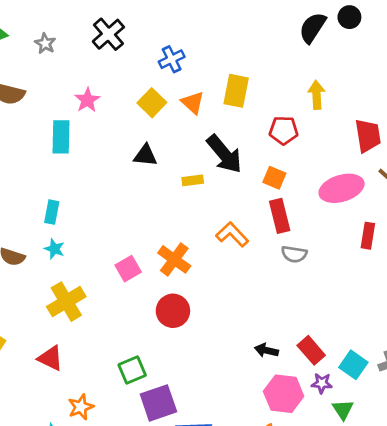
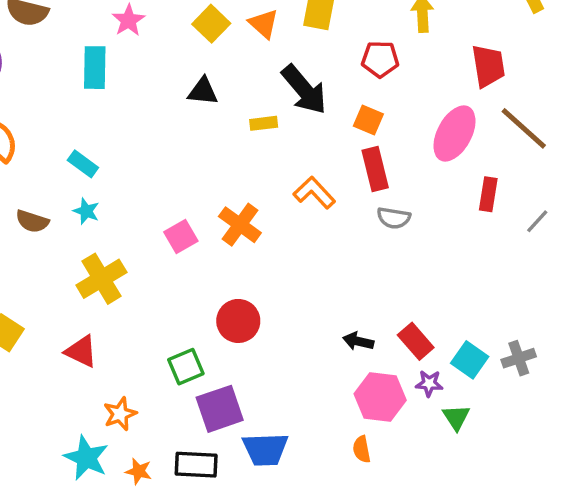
pink ellipse: (342, 188) -> (454, 133), turned -45
cyan rectangle: (52, 212) -> (83, 164), turned -65
red circle: (173, 311) -> (238, 321), moved

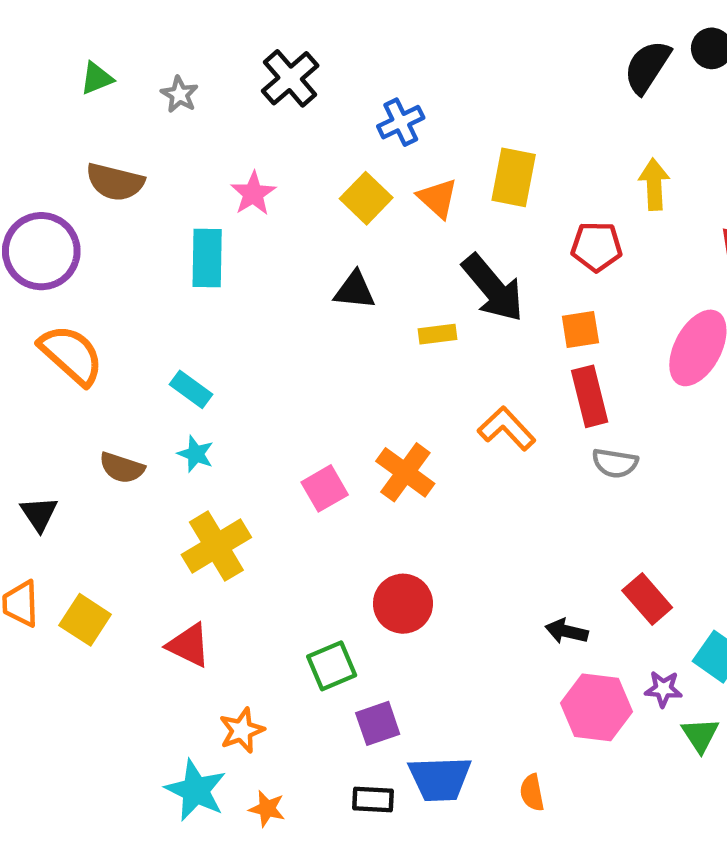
orange square: (368, 120) -> (580, 329), turned -32
red rectangle: (416, 341) -> (647, 599), moved
purple square: (220, 409) -> (378, 723), size x0.7
orange semicircle: (362, 449) -> (532, 793), moved
black rectangle: (196, 465) -> (373, 799), moved, size x0.7

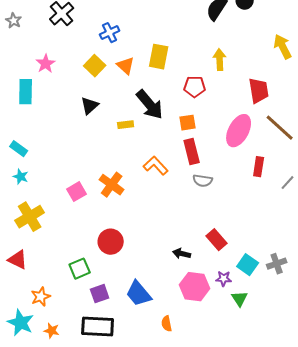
black triangle: (355, 290) -> (90, 106), turned -48
blue trapezoid: (440, 779) -> (139, 294), moved, turned 52
black rectangle: (373, 799) -> (98, 327), size x1.8

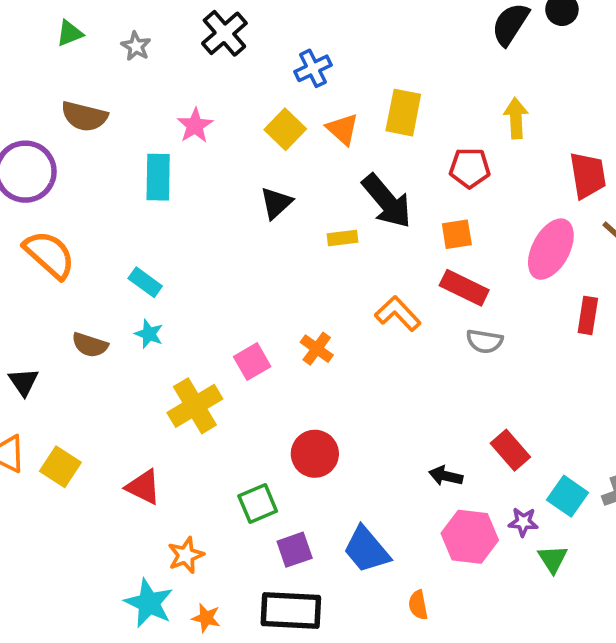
red rectangle: (192, 152) -> (464, 288), turned -50
orange cross: (112, 185) -> (317, 349), size x0.7
yellow cross: (30, 217) -> (195, 406), moved

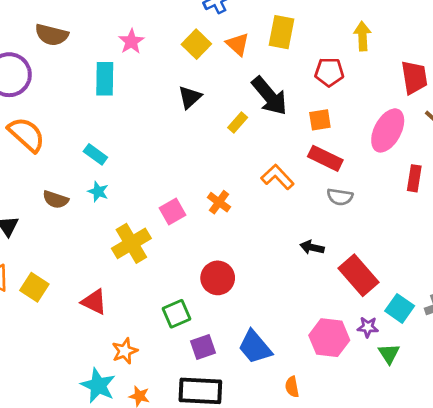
yellow rectangle: (343, 238) -> (238, 122), turned -42
red rectangle: (510, 450) -> (358, 275), size x1.4
black arrow: (446, 476) -> (312, 247), moved

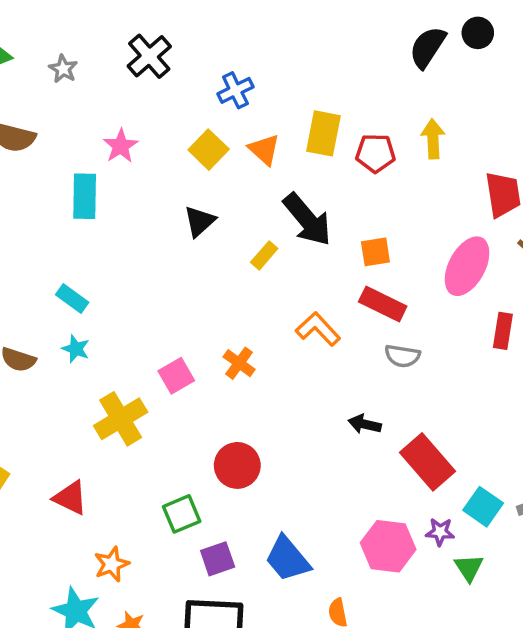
red pentagon: (329, 72) -> (375, 153), moved

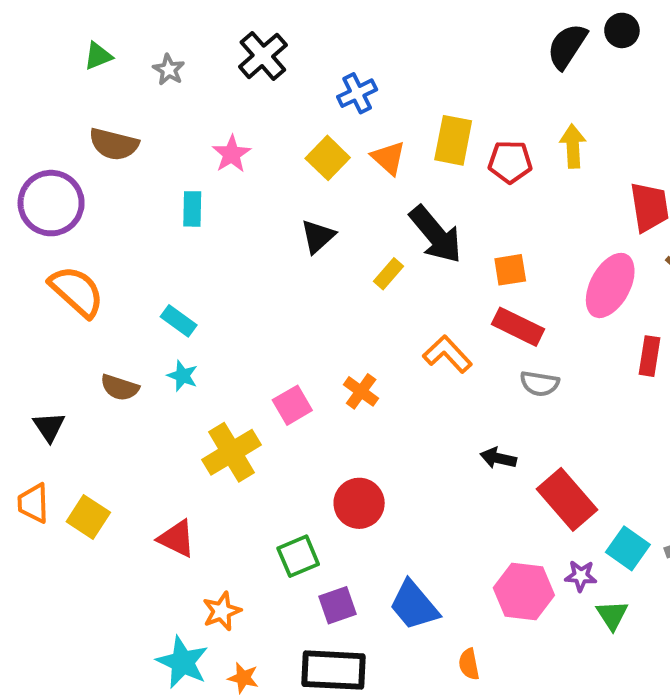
cyan rectangle: (85, 196) -> (192, 209), size x0.7

